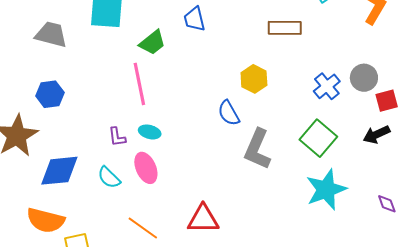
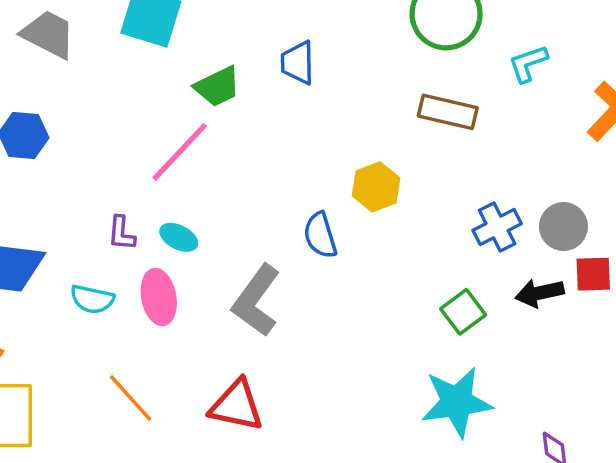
pink line: (139, 84) -> (180, 152), turned 42
black arrow: (377, 134) -> (540, 293), moved
green square: (318, 138) -> (463, 312), size x0.7
gray L-shape: (257, 149) -> (256, 301), moved
cyan semicircle: (109, 177) -> (92, 299), turned -45

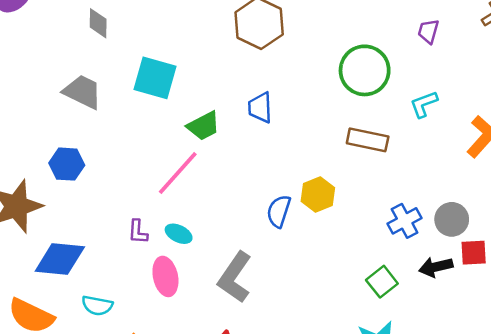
blue semicircle: (320, 235) -> (279, 211), moved, turned 36
cyan semicircle: (92, 299) -> (97, 305), moved

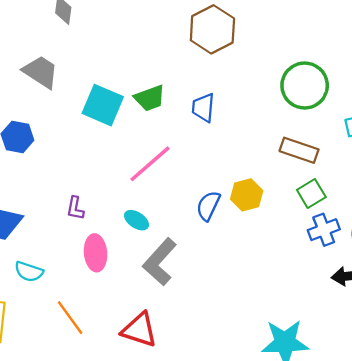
cyan square: (155, 78) -> (103, 105), moved
green trapezoid: (204, 126) -> (150, 98), moved
pink line: (178, 173) -> (150, 164), moved
cyan ellipse: (179, 234) -> (137, 220), moved
green square: (382, 282) -> (311, 193), moved

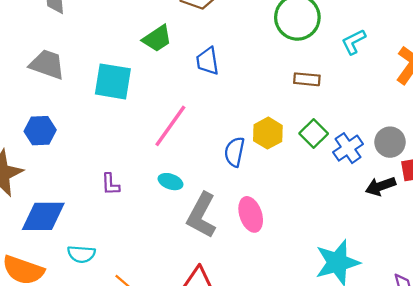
green trapezoid: (150, 98) -> (157, 39), moved
brown rectangle: (299, 150) -> (307, 79), size x0.7
green square: (311, 193) -> (314, 134), moved
pink ellipse: (96, 253) -> (251, 214), moved

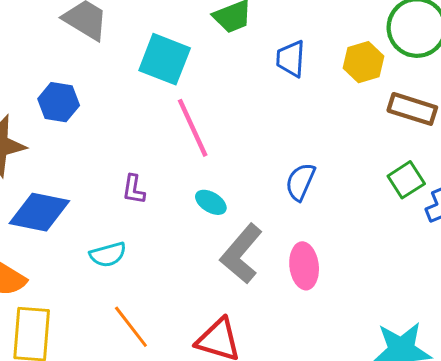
brown rectangle: (307, 79) -> (412, 109), size x1.4
pink line: (170, 126) -> (193, 128), moved, turned -72
yellow hexagon: (268, 133) -> (363, 62), moved
cyan semicircle: (81, 254) -> (108, 255), moved, turned -32

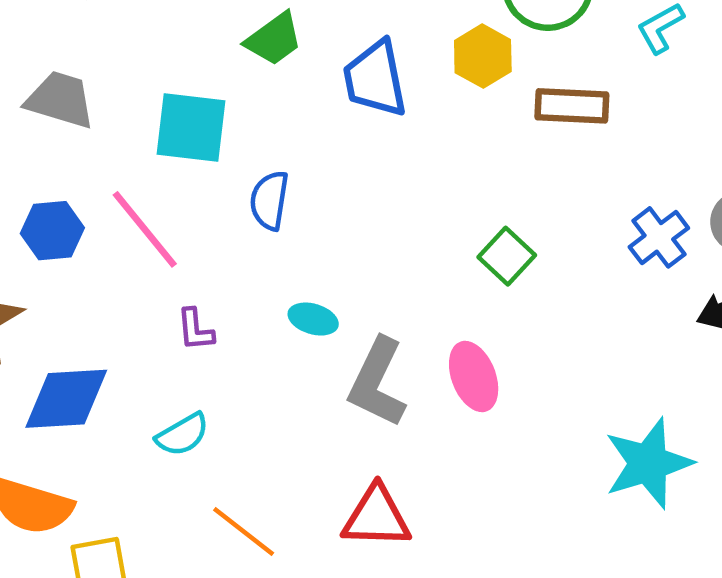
blue trapezoid: (291, 59) -> (375, 79), size x1.4
pink line: (193, 128) -> (145, 229), moved
green square: (406, 180) -> (507, 256), moved
blue semicircle: (300, 182) -> (269, 200), moved

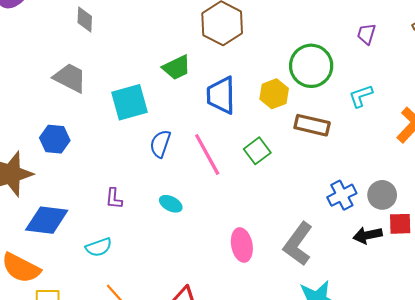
cyan square: (191, 127) -> (129, 102), turned -33
pink line: (145, 229) -> (207, 155), moved
green square: (507, 256) -> (257, 151), moved
gray L-shape: (377, 383) -> (298, 244), moved

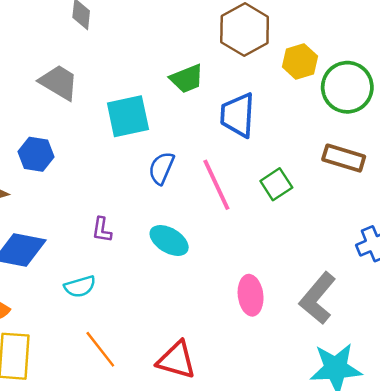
yellow hexagon: (274, 94) -> (300, 61), moved
cyan ellipse: (171, 204) -> (169, 240), size x1.4

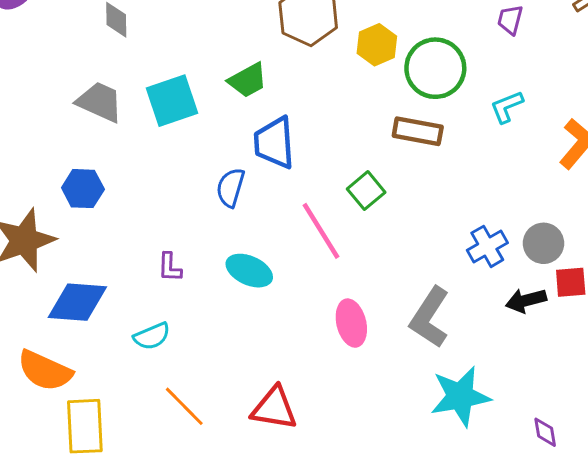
blue trapezoid: (238, 115) -> (274, 143), moved
cyan square: (128, 116) -> (172, 101), moved
brown rectangle: (344, 158) -> (418, 131), moved
pink line: (216, 185) -> (321, 231), moved

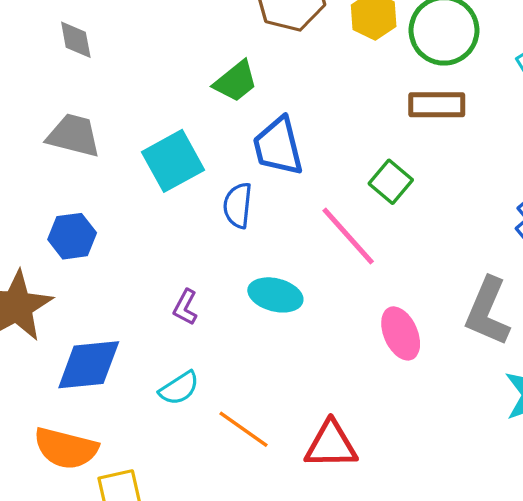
cyan square: (172, 101) -> (173, 161), moved
purple L-shape: (170, 267) -> (185, 307), turned 36
orange line: (184, 406) -> (243, 429), moved

